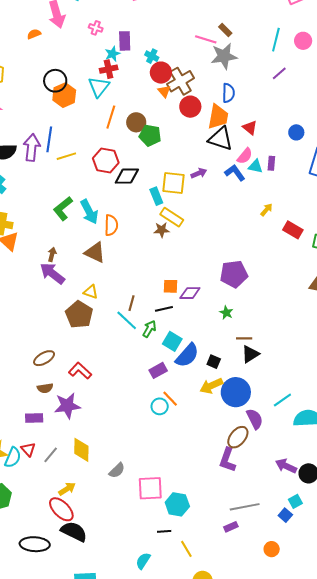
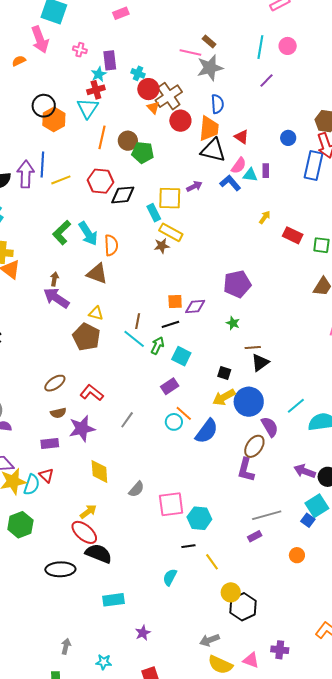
blue semicircle: (187, 355) -> (207, 431), moved
gray line: (51, 455) -> (127, 420), moved
cyan square: (295, 501) -> (317, 506), size x1.6

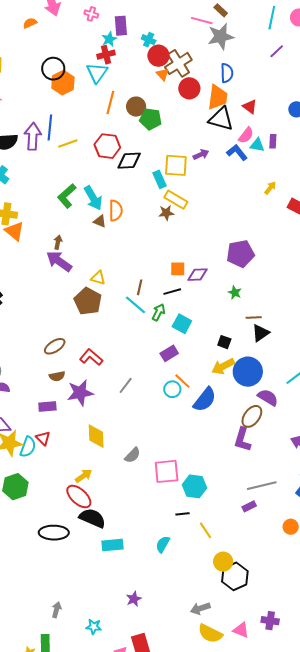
brown triangle: (97, 274) -> (100, 221), moved, size x0.6
purple semicircle: (270, 427) -> (268, 397), turned -30
cyan rectangle: (114, 600) -> (113, 545), moved

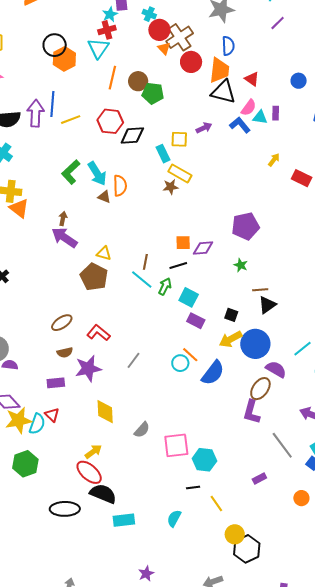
yellow square: (176, 165) -> (179, 139), size x0.7
purple rectangle: (169, 353) -> (196, 321), moved, turned 60
gray line: (262, 486) -> (282, 445), moved, turned 68

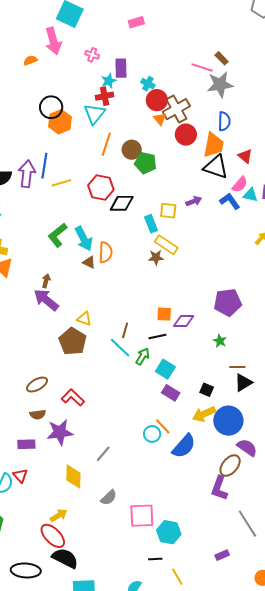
gray line: (133, 360) -> (103, 454), moved

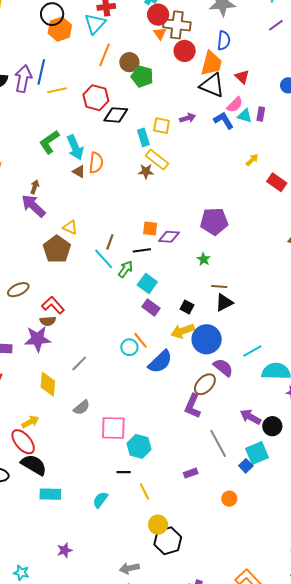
brown cross: (176, 109) -> (177, 25), turned 32
brown semicircle: (38, 415) -> (48, 321), moved

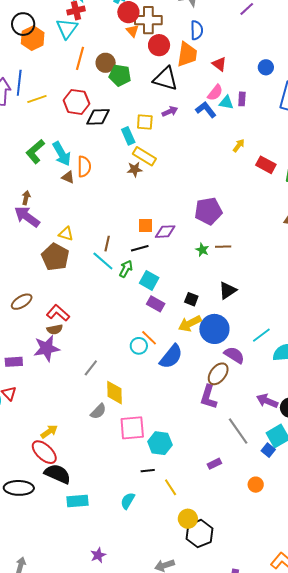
black triangle: (212, 85) -> (165, 79), moved
brown line: (219, 286) -> (223, 247), moved
yellow diamond: (48, 384) -> (114, 393), moved

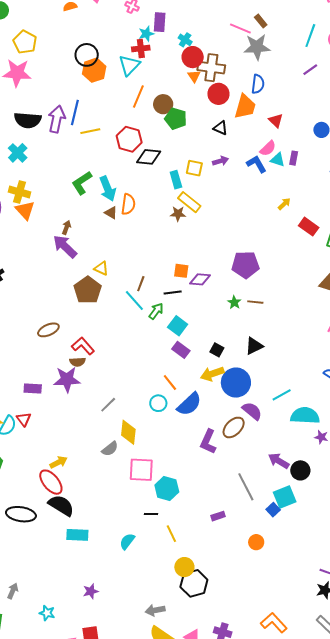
black triangle: (165, 79) -> (220, 128), size x0.6
cyan circle: (139, 346) -> (158, 403), moved
purple L-shape: (208, 397) -> (208, 442), moved

